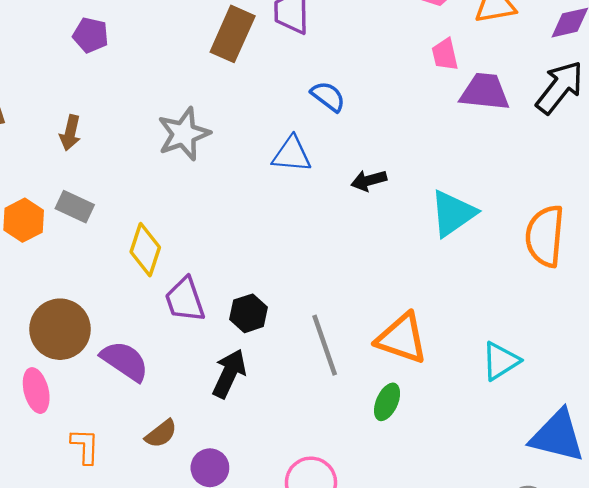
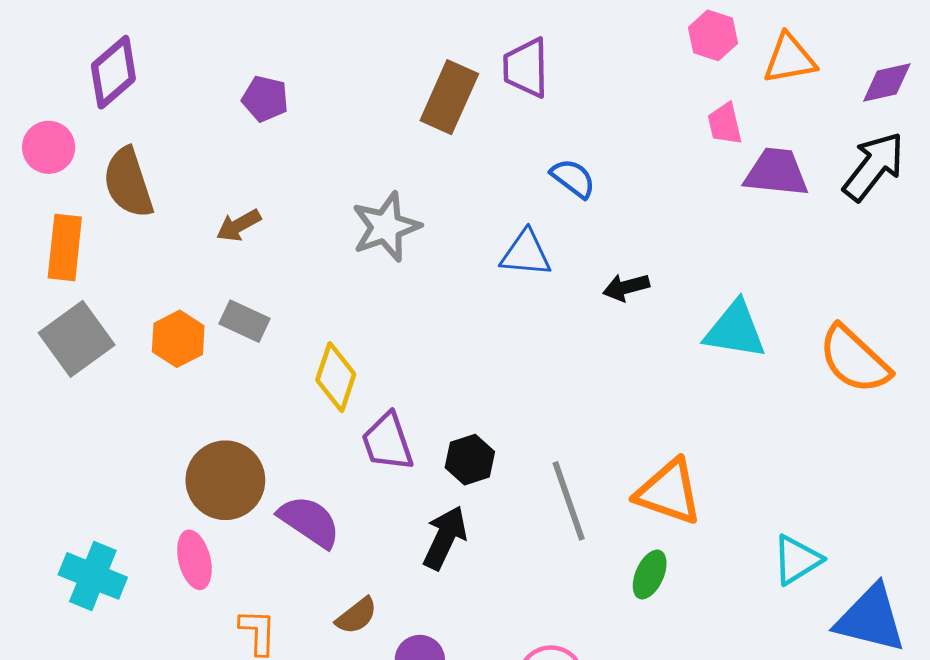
brown arrow: (70, 133) -> (239, 225), turned 48
cyan triangle: (453, 213) -> (735, 330), turned 44
orange semicircle: (545, 236) -> (854, 359), turned -52
cyan triangle: (501, 361) -> (797, 560), moved

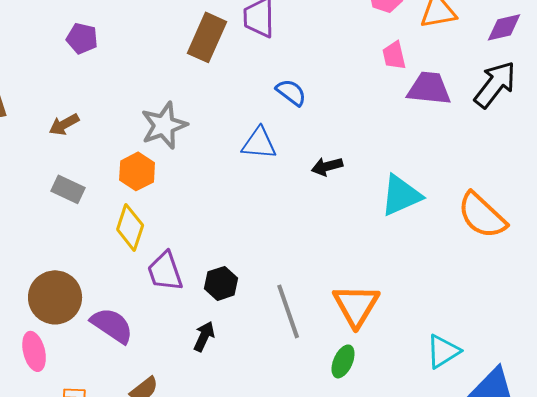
cyan triangle: (735, 330) -> (401, 195), turned -33
orange hexagon: (178, 339) -> (137, 171), moved
orange triangle: (669, 492) -> (356, 305), turned 42
black arrow: (445, 538) -> (204, 336), size x0.7

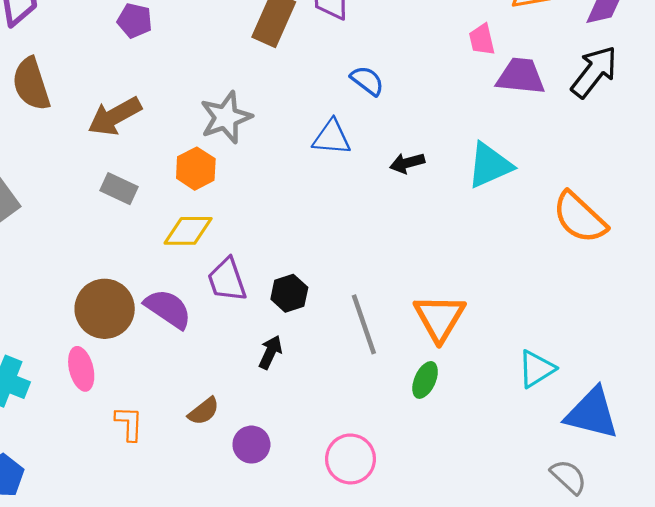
brown arrow: (64, 124) -> (115, 116), size x1.6
cyan triangle: (401, 195) -> (490, 165), moved
yellow diamond: (130, 227) -> (188, 231), turned 72
purple semicircle: (112, 325) -> (168, 309), moved

